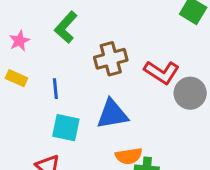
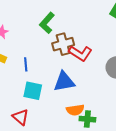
green L-shape: (66, 27) -> (47, 23), moved
red L-shape: (162, 72) -> (80, 53), moved

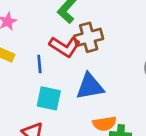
red L-shape: (80, 53) -> (65, 47), moved

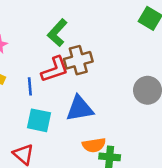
red L-shape: (65, 47) -> (55, 69), turned -52

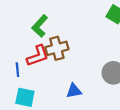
blue triangle: (80, 109) -> (74, 91), moved, size x0.7

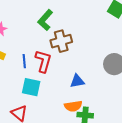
red L-shape: (38, 56) -> (43, 61), moved, turned -55

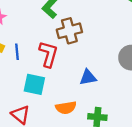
blue line: (24, 61) -> (17, 52), moved
orange semicircle: (73, 106) -> (66, 108), moved

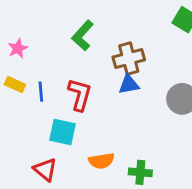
brown cross: (69, 31) -> (129, 59), moved
blue triangle: (88, 77) -> (129, 84), moved

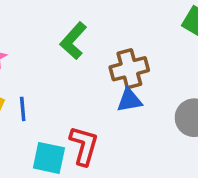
red L-shape: (80, 95) -> (84, 146), moved

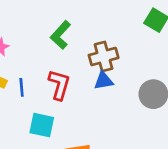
red L-shape: (84, 146) -> (59, 85), moved

